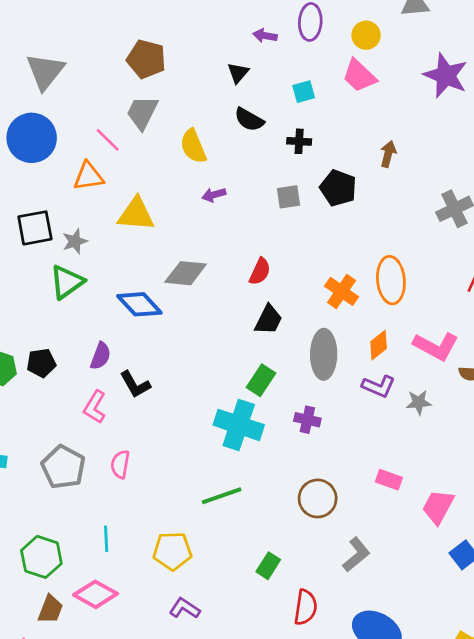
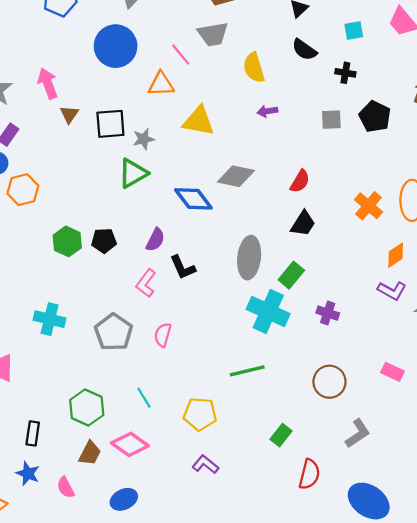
gray trapezoid: (142, 113) -> (213, 34), turned -132
gray ellipse: (324, 354) -> (249, 258), moved
cyan line: (106, 539) -> (144, 398), turned -35

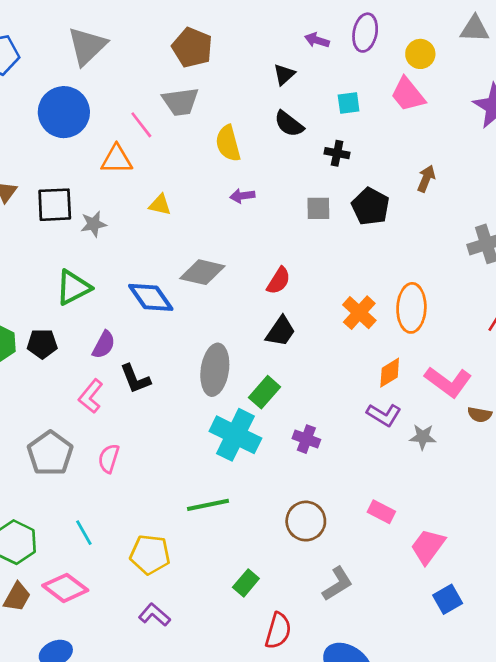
yellow triangle: (199, 121) -> (160, 205), size x0.6
green triangle: (133, 173) -> (73, 287), moved

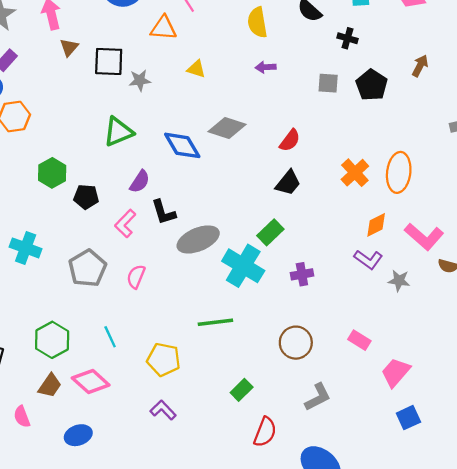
black pentagon: (42, 344) -> (86, 197), moved
gray ellipse: (215, 370) -> (198, 239), moved, turned 54
purple cross: (306, 439) -> (302, 274), turned -35

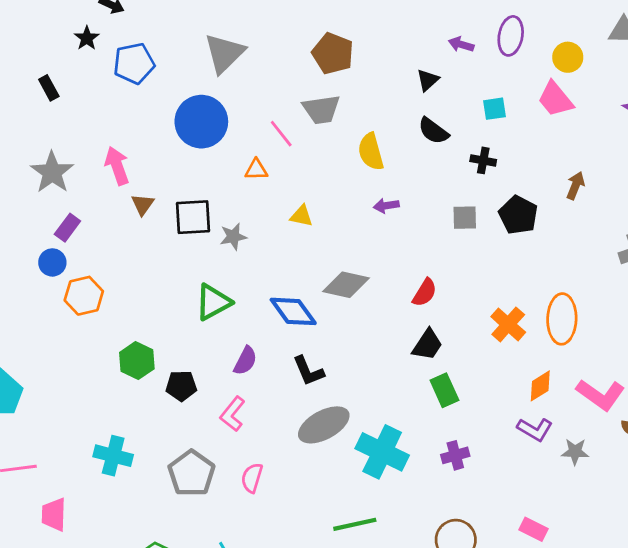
orange triangle: (163, 28) -> (256, 170), size x0.7
black L-shape: (164, 212) -> (308, 371), moved
green rectangle: (270, 232) -> (444, 390), moved, turned -65

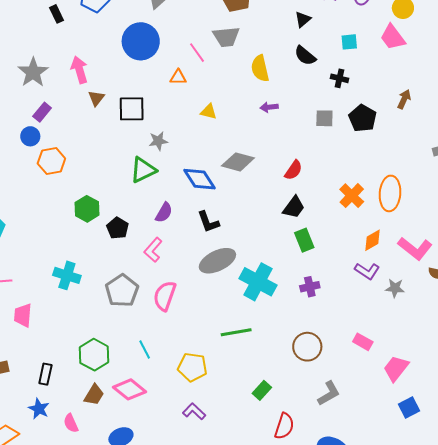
black rectangle: (49, 88) -> (57, 14), moved
gray star: (233, 237) -> (158, 141), moved
black pentagon: (181, 386) -> (118, 228), turned 30
pink semicircle: (252, 478) -> (165, 296), size x1.4

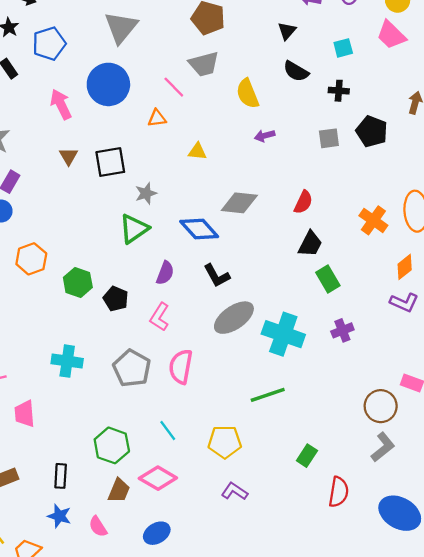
pink arrow: (79, 70) -> (61, 104), moved
orange hexagon: (51, 161) -> (31, 259), moved
brown circle: (307, 347) -> (381, 406), moved

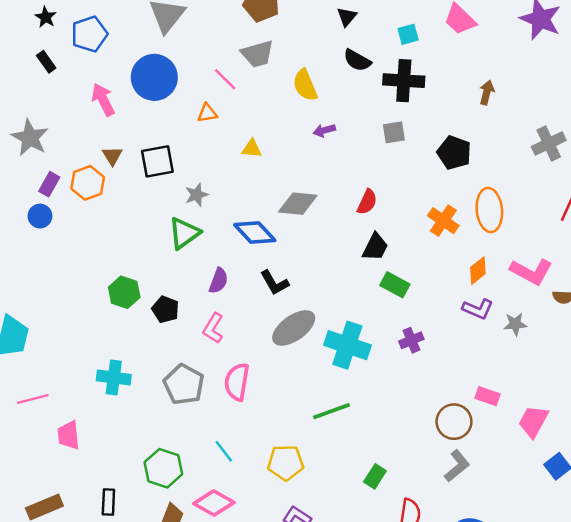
black cross: (339, 91) -> (404, 81), size x1.8
black pentagon: (372, 131) -> (454, 153), moved
orange hexagon: (31, 259) -> (88, 183), moved
green rectangle: (328, 279) -> (395, 285), turned -30

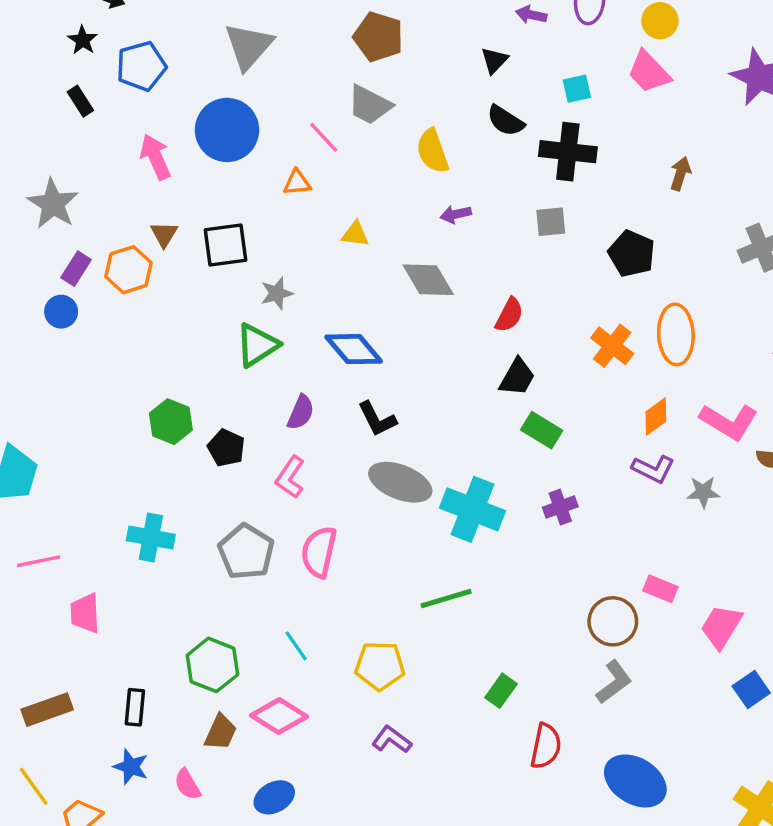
gray trapezoid: (257, 54) -> (370, 105), turned 40
gray diamond: (298, 204) -> (428, 280), moved, turned 51
gray ellipse: (294, 328) -> (400, 482), turned 54

